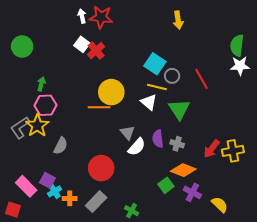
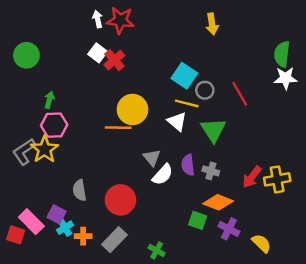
gray semicircle: (61, 146) -> (79, 190), moved, turned 144
green square: (166, 185) -> (198, 220), turned -35
red square: (13, 210) -> (16, 235), moved

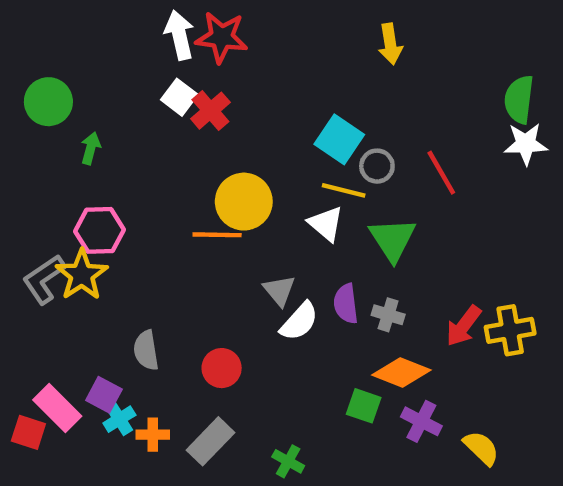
white arrow: (98, 19) -> (179, 35), size x1.5
green arrow: (49, 100) -> (91, 148), moved
red circle: (120, 200) -> (222, 368), size x0.7

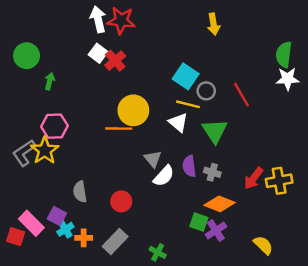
purple cross: (421, 421) -> (216, 231), moved, turned 30

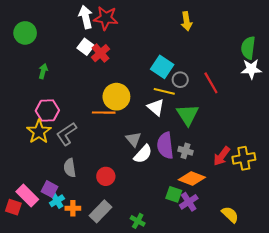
green circle: (27, 56) -> (25, 33), moved
gray L-shape: (24, 153) -> (67, 134), moved
purple semicircle: (189, 166) -> (165, 146), size x1.4

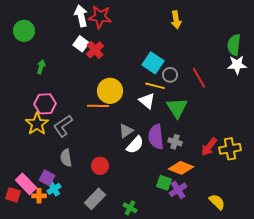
gray triangle: (133, 139) -> (126, 131), turned 35
orange cross: (73, 208) -> (39, 196), moved

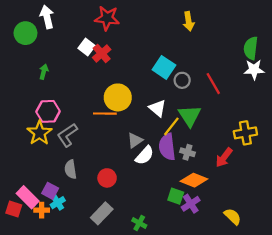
white arrow: (81, 16) -> (47, 17), moved
yellow line: (155, 86) -> (171, 126), moved, turned -66
yellow cross: (230, 149) -> (245, 133), moved

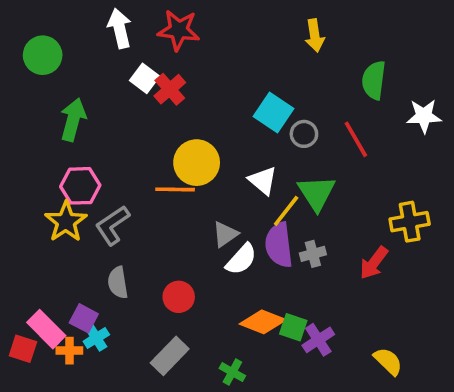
white arrow: (47, 17) -> (120, 28), moved
green semicircle: (251, 48) -> (374, 80), moved
green arrow: (44, 72) -> (73, 120), size x1.6
gray cross: (187, 152) -> (313, 254), turned -32
orange diamond: (194, 180) -> (263, 322), moved

